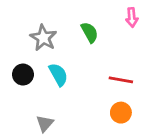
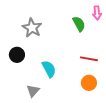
green semicircle: (90, 32) -> (79, 24), moved
cyan semicircle: (58, 75) -> (49, 69), moved

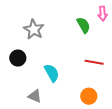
orange circle: (89, 83) -> (89, 96), moved
gray triangle: (33, 91) -> (35, 96), turned -48

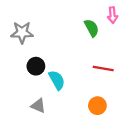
gray star: (34, 29) -> (22, 33), moved, turned -30
black circle: (18, 58) -> (36, 66), moved

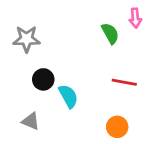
gray triangle: (38, 106) -> (31, 121), moved

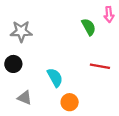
black circle: (43, 79) -> (13, 64), moved
orange circle: (117, 127) -> (70, 102), moved

